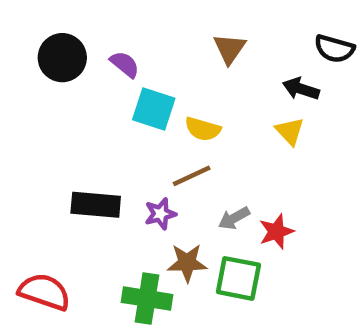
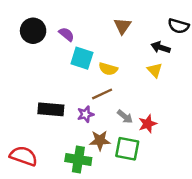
gray arrow: (234, 218) -> (125, 117), turned -112

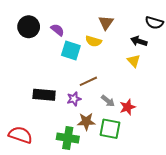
yellow semicircle: (108, 69) -> (94, 41), moved

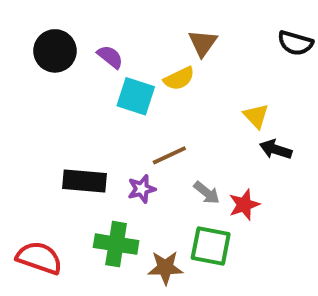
yellow semicircle: (94, 41) -> (179, 78), turned -42
black arrow: (139, 41) -> (276, 149), moved
brown star: (86, 122) -> (165, 268), moved
green cross: (68, 138) -> (116, 244), moved

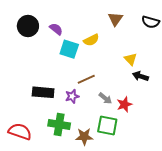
brown triangle: (203, 43) -> (115, 19), moved

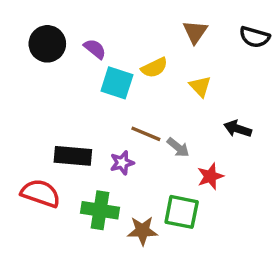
yellow triangle: (130, 59) -> (200, 86), moved
brown line: (86, 79) -> (146, 134), turned 48
gray arrow: (105, 98) -> (178, 147), moved
red semicircle: (20, 131) -> (41, 193), moved

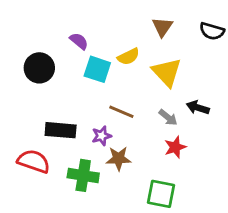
black circle: (47, 44) -> (39, 68), moved
yellow triangle: (200, 86) -> (167, 72), size x1.6
gray arrow: (178, 147) -> (168, 117), moved
green square: (182, 212) -> (161, 194), moved
brown star: (142, 231) -> (119, 158), moved

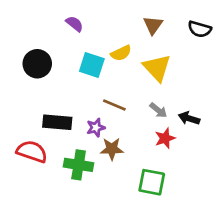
purple semicircle: (79, 41) -> (75, 24), moved
black arrow: (198, 108) -> (189, 118), moved

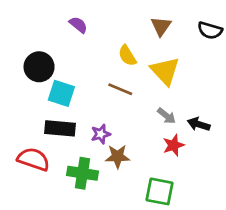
yellow semicircle: (121, 53) -> (127, 56), turned 84
cyan square: (92, 65) -> (61, 93), moved
brown line: (114, 105) -> (120, 89), moved

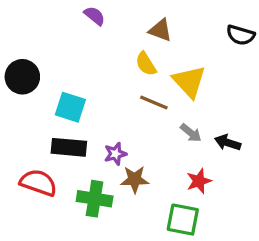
purple semicircle: (78, 25) -> (95, 16), moved
brown triangle: (161, 26) -> (160, 30), moved, turned -45
black circle: (39, 67) -> (22, 77), moved
brown line: (120, 89) -> (154, 102), moved
red star: (174, 145) -> (199, 181), moved

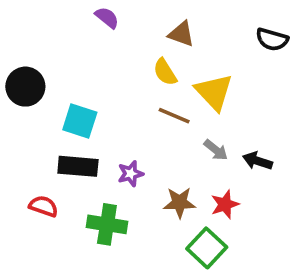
brown star: (135, 179) -> (180, 203), moved
red semicircle: (38, 183) -> (44, 206), size x0.7
green square: (183, 220) -> (207, 248), turned 32

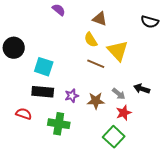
gray arrow: (216, 150) -> (119, 94), moved
brown star: (180, 203) -> (96, 101), moved

